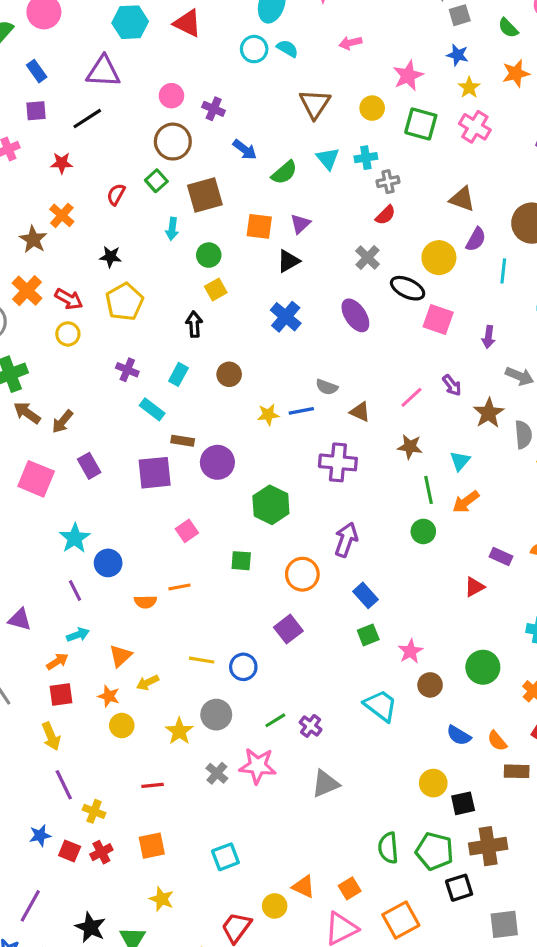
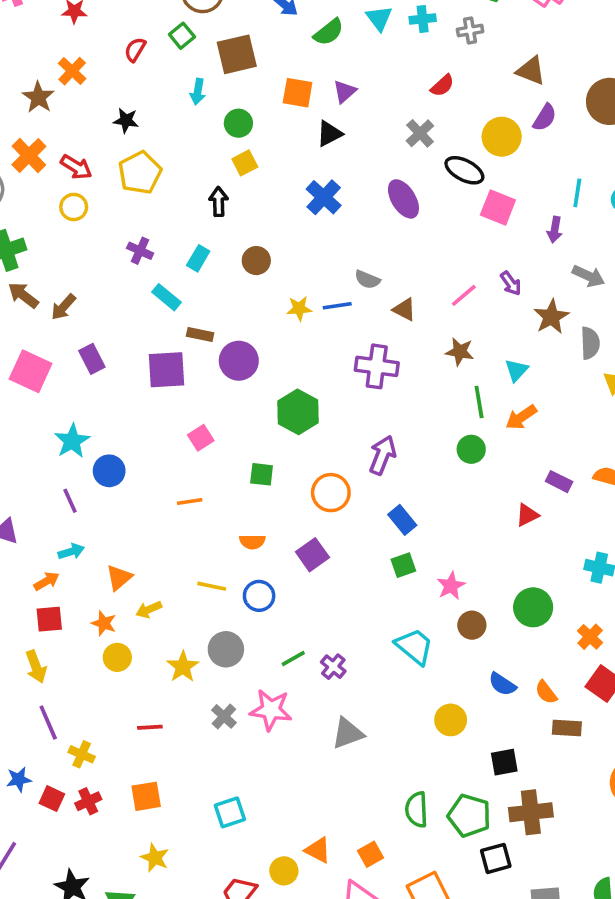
gray cross: (388, 182) -> (470, 31), moved
cyan line: (503, 271) -> (577, 193), moved
orange semicircle: (145, 602) -> (252, 542), moved
yellow circle: (433, 783) -> (451, 720), moved

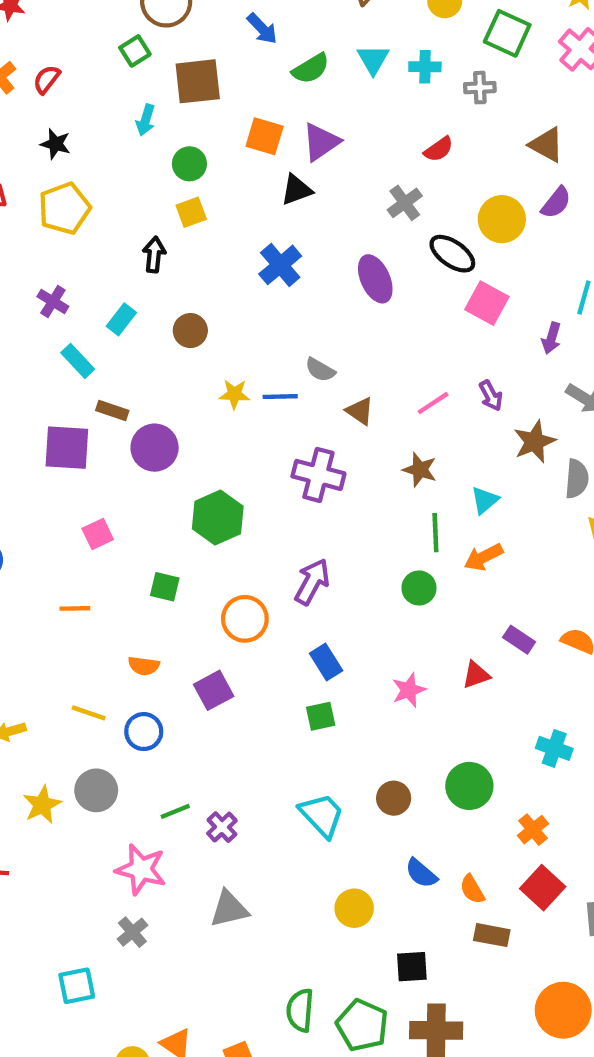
red semicircle: (135, 50) -> (47, 79), moved
purple triangle: (345, 92) -> (321, 142), size x1.4
pink star: (451, 586) -> (409, 690), moved
gray cross: (224, 716) -> (132, 932), moved

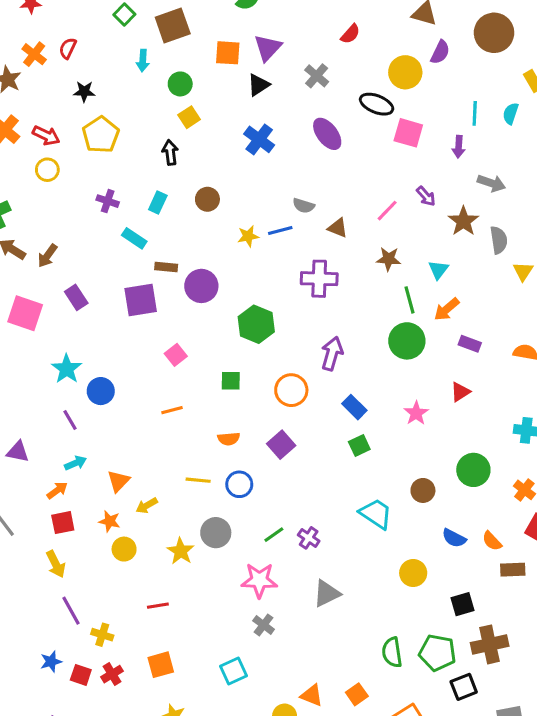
gray cross: (405, 203) -> (317, 76), moved
green circle: (419, 588) -> (407, 341), size x1.5
purple rectangle: (519, 640) -> (470, 344), moved

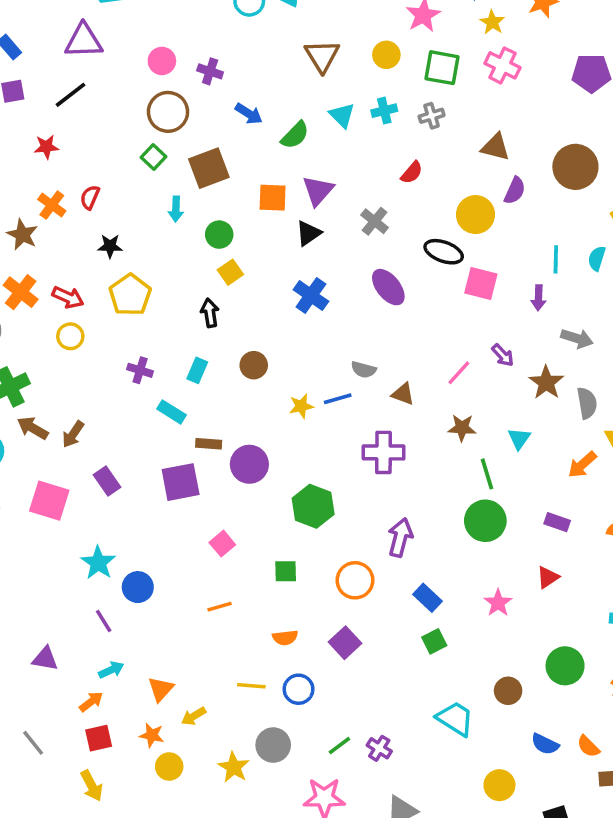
orange arrow: (447, 309) -> (582, 465), moved

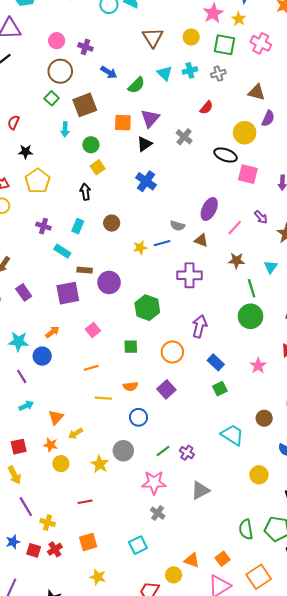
yellow star: (492, 22) -> (239, 19), moved
purple ellipse: (388, 287) -> (209, 209), moved, turned 65
cyan star: (98, 563) -> (18, 342), turned -30
yellow line: (251, 686) -> (103, 398), moved
orange arrow: (91, 702) -> (52, 332), moved

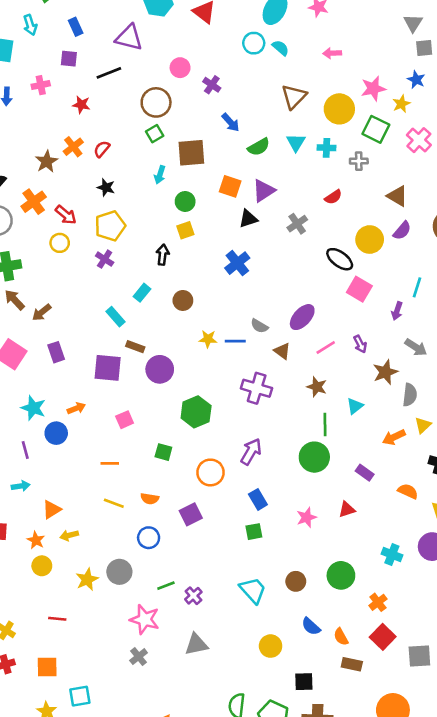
yellow circle: (191, 37) -> (339, 109), size x1.5
brown circle: (60, 71) -> (156, 102), moved
purple cross: (43, 226) -> (105, 259), moved
cyan square: (138, 545) -> (80, 696), moved

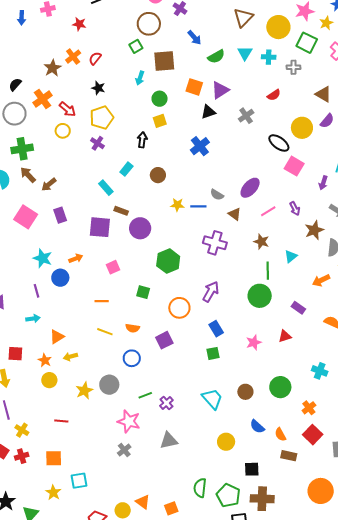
brown circle: (156, 102) -> (149, 24), moved

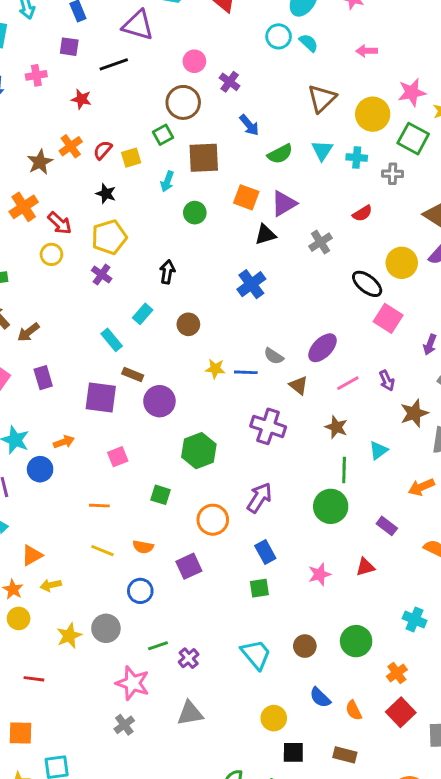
yellow square: (160, 121) -> (131, 158), moved
brown rectangle: (289, 456) -> (345, 755), moved
black square: (252, 469) -> (293, 752), moved

